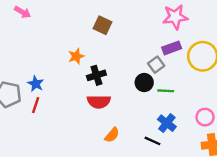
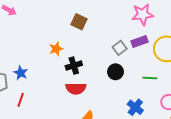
gray square: (156, 65) -> (120, 48), moved
green line: (166, 91) -> (150, 78), moved
red line: (36, 105) -> (21, 100), moved

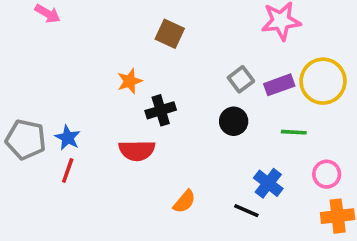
purple rectangle: (139, 42) -> (279, 85), moved
blue star: (21, 73) -> (68, 138), moved
red semicircle: (76, 88) -> (137, 150), moved

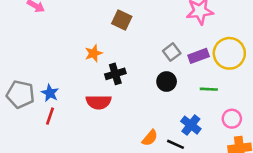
orange semicircle: (184, 202) -> (150, 138), moved

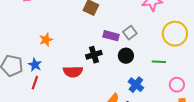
orange star: (94, 53) -> (46, 40), moved
purple rectangle: (199, 56) -> (111, 36), moved, turned 35
black cross: (115, 74) -> (94, 55), moved
blue cross: (191, 125) -> (136, 85), moved

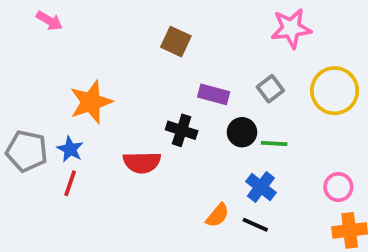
gray square: (130, 33) -> (270, 89), moved
orange star: (46, 40) -> (91, 102), size x1.6
black cross: (94, 55) -> (182, 130), turned 35
green line: (159, 62) -> (274, 144), moved

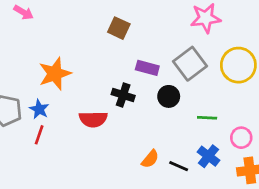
gray square: (270, 89) -> (190, 64), size x1.6
green line: (274, 144) -> (207, 118), moved
blue cross: (261, 187) -> (208, 156), moved

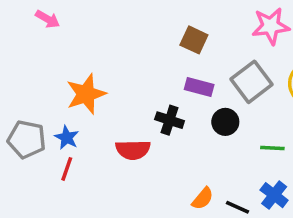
brown square: (119, 28) -> (194, 40), moved

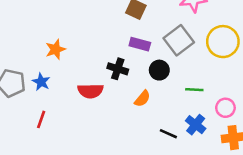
orange star: (86, 94) -> (55, 49), size x0.7
red line: (67, 169) -> (41, 119), moved
orange semicircle: (203, 199) -> (142, 99), moved

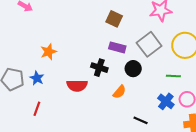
green line: (194, 90) -> (173, 76), moved
blue cross: (196, 125) -> (166, 101), moved

